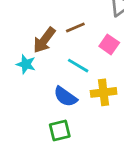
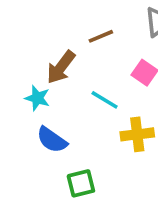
brown line: (75, 27) -> (101, 36), moved
blue semicircle: (65, 97) -> (52, 140), moved

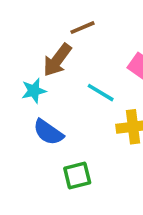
brown line: (101, 36) -> (83, 28), moved
cyan star: (37, 98) -> (34, 91), turned -30

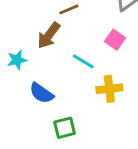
cyan star: (34, 91) -> (17, 60), moved

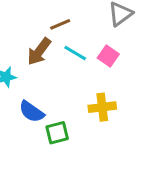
cyan line: (83, 61) -> (75, 53), moved
green square: (65, 128) -> (57, 133), moved

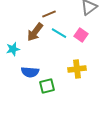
blue semicircle: (32, 112) -> (30, 72), turned -30

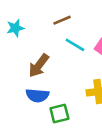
brown arrow: (35, 32) -> (39, 66), moved
cyan star: (13, 49) -> (15, 28), moved

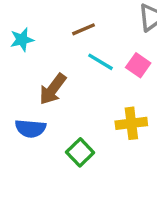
blue semicircle: (37, 95) -> (30, 128), moved
green square: (59, 114) -> (80, 152), turned -30

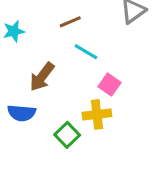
pink square: (138, 65) -> (110, 85), moved
yellow cross: (131, 123) -> (97, 114), moved

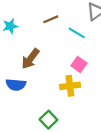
cyan line: (86, 52) -> (77, 33), moved
green square: (67, 135) -> (48, 120), moved

